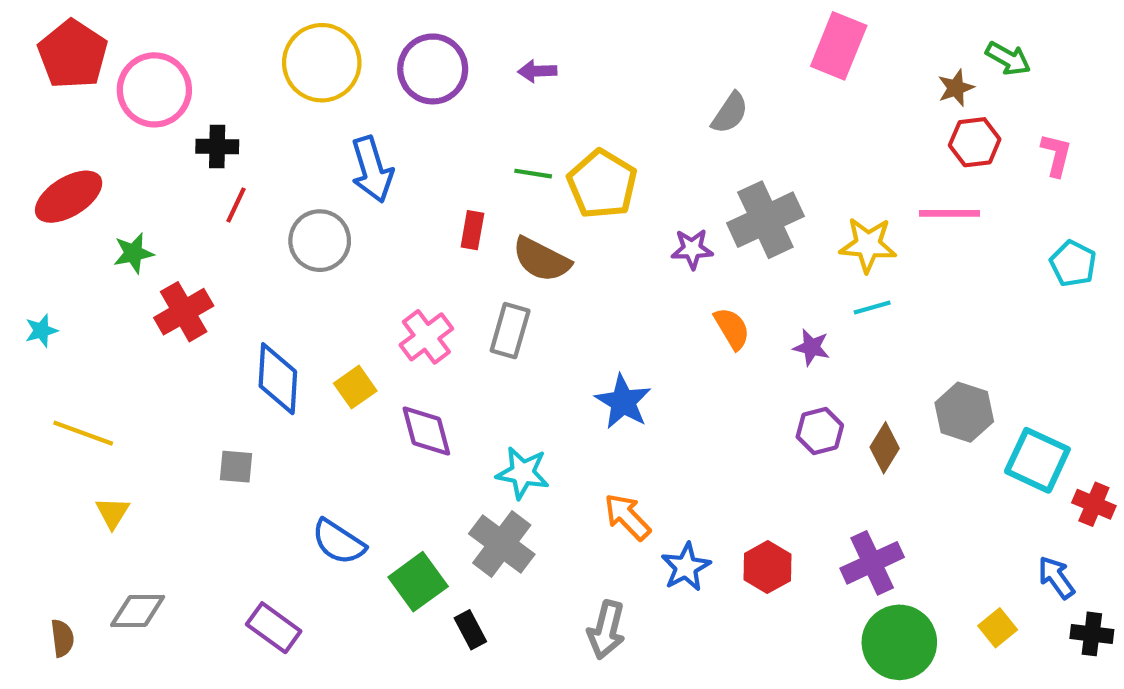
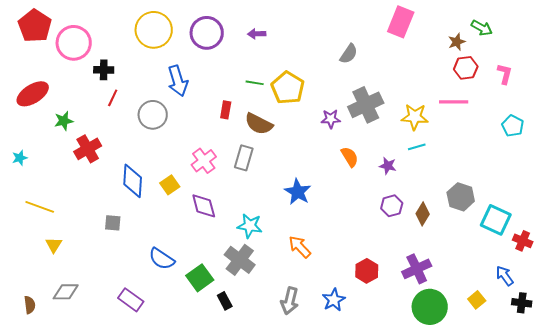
blue star: (686, 567) -> (334, 300), moved

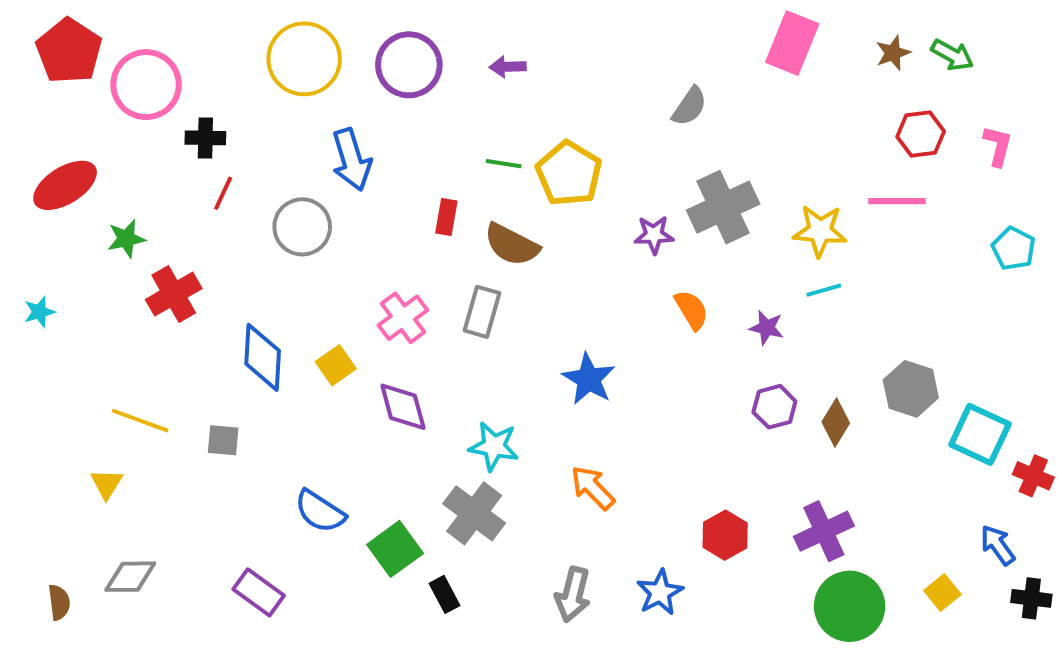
brown star: (457, 42) -> (893, 53), moved
yellow line: (40, 207) -> (140, 421), moved

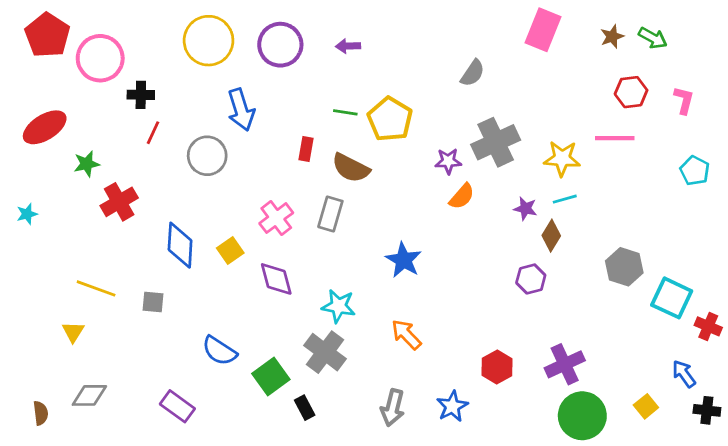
orange semicircle: (691, 310) -> (462, 196), moved, turned 72
purple star: (767, 328) -> (525, 209), moved
brown diamond: (836, 423) -> (551, 236), moved

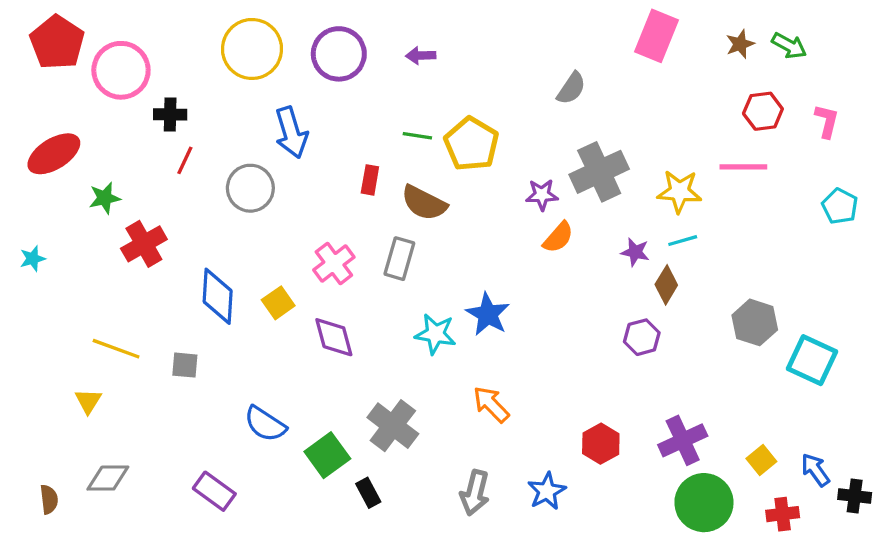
cyan star: (339, 306) -> (435, 334), moved
red cross: (708, 326) -> (783, 514), moved, turned -30
blue arrow: (684, 374) -> (815, 470), moved
yellow square: (646, 406) -> (761, 460), moved

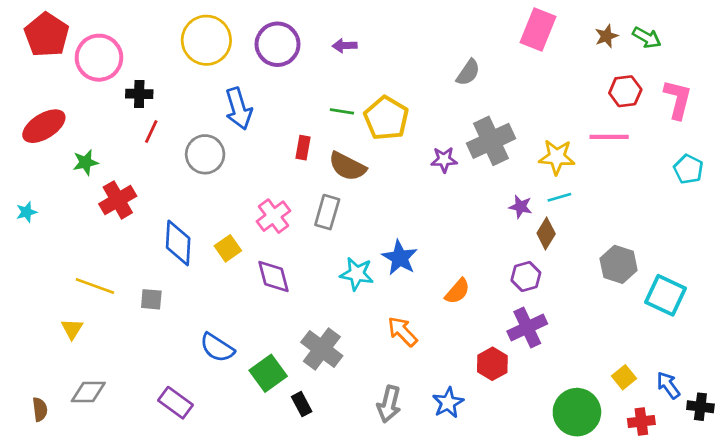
pink L-shape: (827, 121) -> (678, 99), size x1.4
orange semicircle: (558, 237) -> (457, 291), moved
purple cross: (683, 440) -> (527, 328), moved

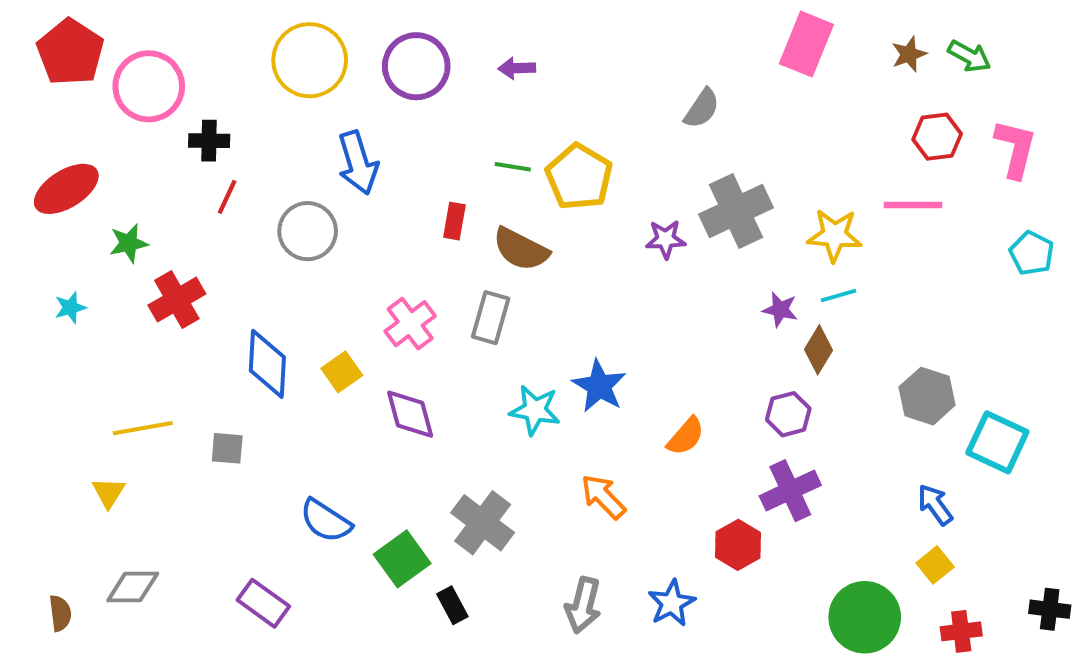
cyan star: (26, 212) -> (70, 308), moved
yellow line: (95, 286) -> (143, 428), turned -30
blue arrow: (668, 385) -> (935, 505), moved

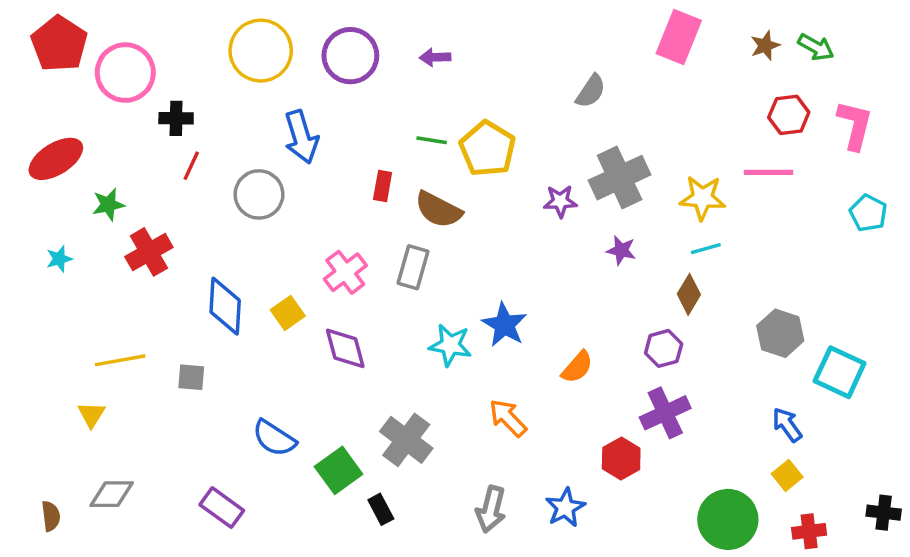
purple star: (780, 310) -> (621, 250), moved

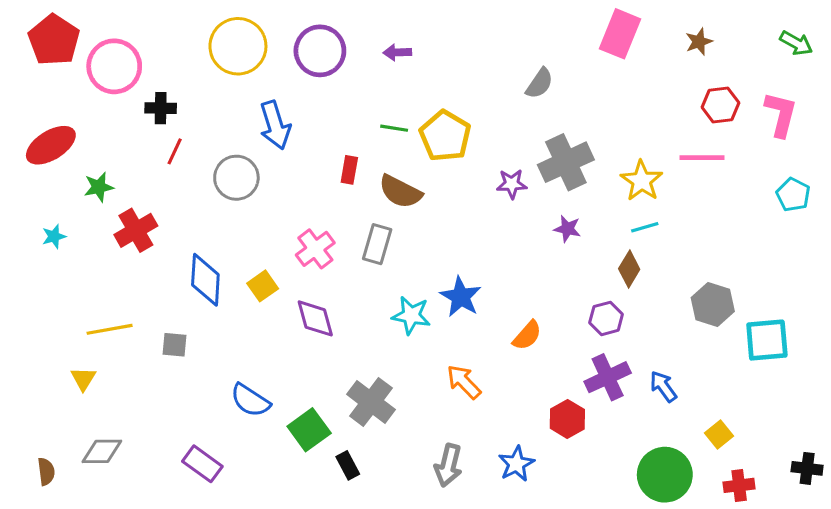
green arrow: (816, 47) -> (796, 43), moved
yellow star: (702, 198) -> (642, 181), turned 30
cyan square: (840, 372) -> (767, 340), turned -30
blue arrow: (787, 425) -> (663, 386), moved

